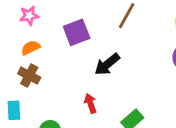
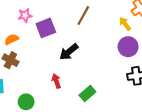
pink star: (29, 16) -> (25, 15), moved

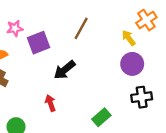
green rectangle: (87, 93) -> (101, 117), moved

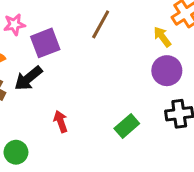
black arrow: (65, 70) -> (28, 78), moved
green rectangle: (101, 117) -> (127, 126), moved

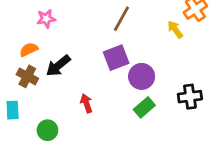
purple square: (45, 43) -> (116, 58), moved
purple circle: (167, 71) -> (142, 76), moved

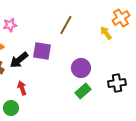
purple square: (116, 58) -> (42, 51), moved, turned 30
red arrow: (86, 103) -> (22, 88), moved

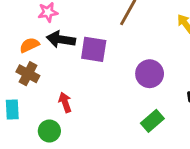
black arrow: (19, 60) -> (61, 39), moved, turned 48
green rectangle: (83, 91) -> (152, 121), moved

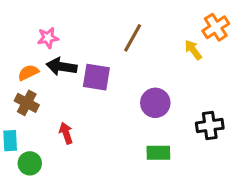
green rectangle: (152, 121) -> (158, 153), turned 40
green circle: (49, 131) -> (30, 163), moved

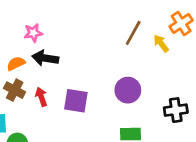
brown line: (133, 38) -> (133, 33), moved
purple square: (96, 77) -> (76, 101), moved
red arrow: (66, 133) -> (41, 97), moved

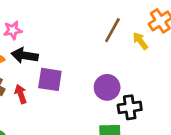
purple square: (76, 101) -> (50, 79), moved
black cross: (176, 110) -> (130, 107), moved

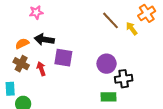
pink star: (13, 30) -> (36, 12), moved
brown line: (112, 30) -> (111, 20), turned -72

